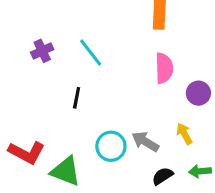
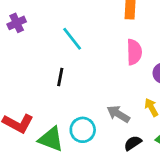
purple cross: (42, 51) -> (17, 23), moved
cyan circle: (111, 146) -> (83, 130), moved

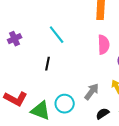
purple cross: (17, 23) -> (15, 39), moved
gray arrow: (118, 114) -> (92, 92), turned 96

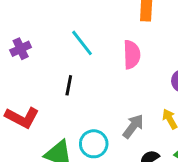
pink semicircle: (104, 45) -> (132, 55), moved
red L-shape: (16, 99) -> (22, 117), moved

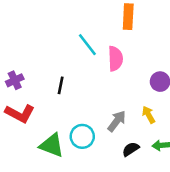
cyan line: (82, 43) -> (87, 45), moved
purple cross: (21, 49) -> (15, 80), moved

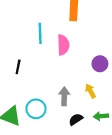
cyan line: (87, 45) -> (40, 33), turned 36
gray arrow: (117, 121) -> (64, 96), turned -36

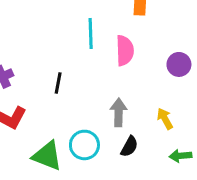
purple circle: (100, 64) -> (179, 64), moved
gray arrow: (64, 96) -> (119, 112), moved
black semicircle: (76, 119) -> (129, 147), moved, turned 152

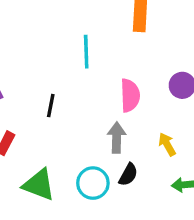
pink semicircle: (125, 50) -> (130, 95), moved
cyan circle: (84, 145) -> (93, 183), moved

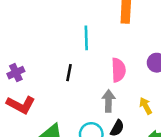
black line: (51, 106) -> (69, 73), moved

